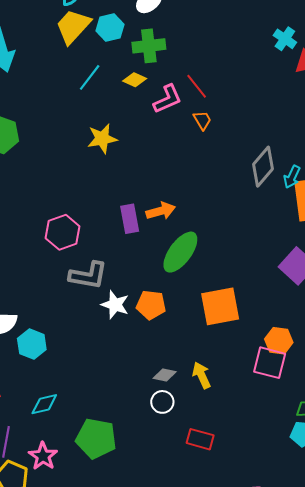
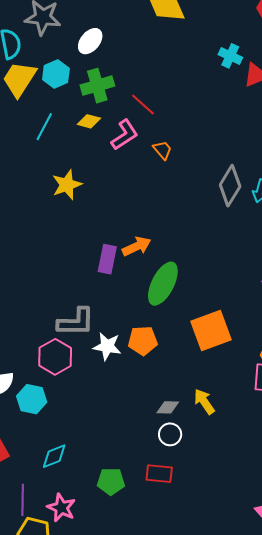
red line: (197, 86) -> (143, 104), moved
purple rectangle: (130, 219) -> (107, 259), turned 32
pink hexagon: (63, 232) -> (55, 357), moved
green pentagon: (96, 439) -> (111, 481), size x0.7
red rectangle: (200, 439) -> (159, 474), moved

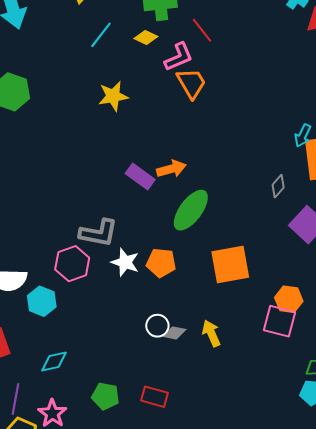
orange trapezoid: (162, 150) -> (191, 83), moved, size x1.6
gray diamond: (230, 186) -> (278, 186), moved, size x0.6
purple rectangle: (107, 259) -> (140, 176), turned -76
white circle: (170, 434) -> (157, 326), moved

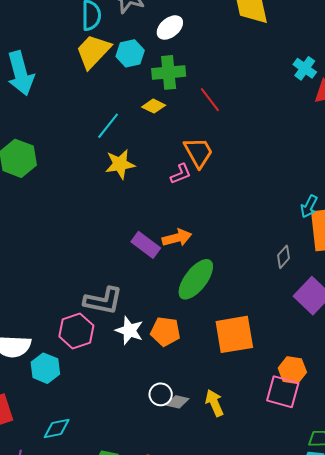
cyan line: (101, 35) -> (108, 126), moved
pink L-shape: (179, 57) -> (181, 174), moved, size x0.7

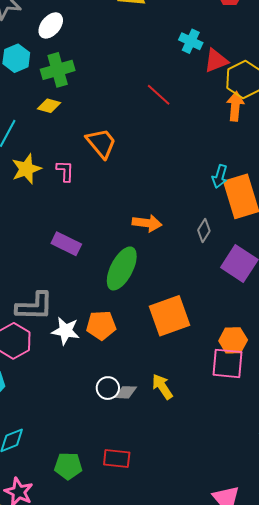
red line: (210, 100) -> (159, 95), moved
pink L-shape: (181, 174) -> (65, 171), moved, turned -55
orange arrow: (177, 238) -> (147, 223), moved, turned 32

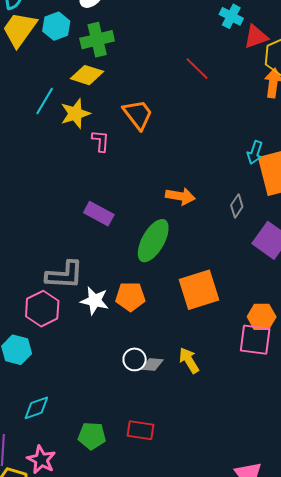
yellow diamond: (49, 106) -> (87, 75), size x1.4
yellow star: (26, 169) -> (75, 114), moved

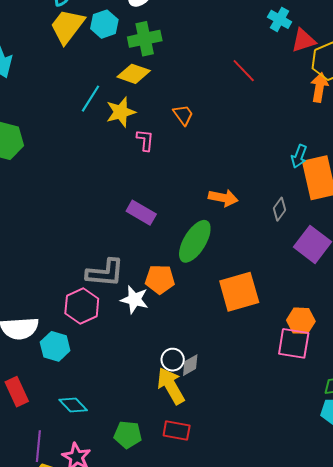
orange trapezoid: (138, 115) -> (183, 115), size x0.7
orange pentagon: (130, 297) -> (160, 279), moved
yellow arrow: (189, 360) -> (171, 386), moved, size x1.4
gray diamond: (152, 365) -> (190, 365), turned -35
cyan diamond: (36, 408) -> (73, 405), turned 64

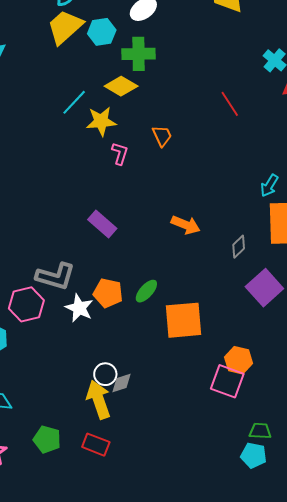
cyan arrow: (299, 156) -> (269, 186), moved
green ellipse: (195, 241) -> (146, 291), moved, size x0.6

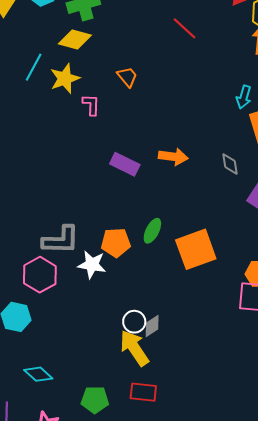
purple rectangle: (102, 224) -> (125, 164), moved
gray diamond: (239, 247) -> (230, 164), turned -40

